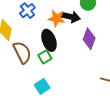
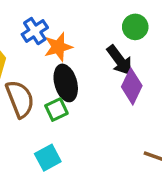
black arrow: (70, 17) -> (120, 60), moved, turned 36
orange star: (57, 18) -> (58, 47), moved, turned -30

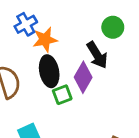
purple diamond: (132, 86) -> (83, 77), moved
green square: (56, 110) -> (62, 95), moved

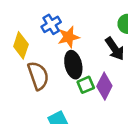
purple diamond: (83, 77) -> (104, 86), moved

